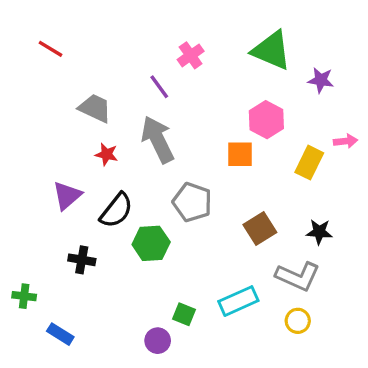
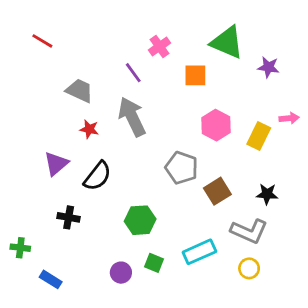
pink hexagon: (266, 120) -> (216, 125), moved
orange square: (240, 154) -> (195, 75), moved
gray pentagon: (192, 202) -> (182, 168), moved
green hexagon: (151, 243) -> (140, 220), moved
purple circle: (158, 341) -> (121, 273), moved

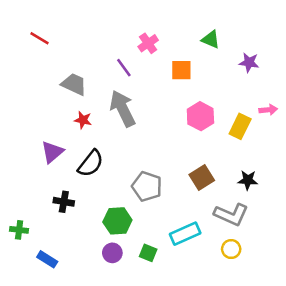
green triangle: (227, 42) -> (211, 40), size x0.6
gray pentagon: (182, 168) -> (147, 186), moved
green hexagon: (140, 220) -> (117, 221), moved
green square: (154, 263) -> (148, 253), moved

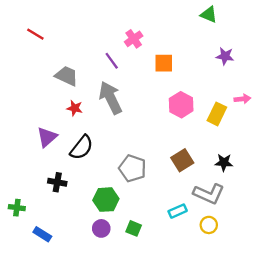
green triangle: (211, 40) -> (209, 15), moved
cyan rectangle: (185, 234) -> (178, 211), moved, size x0.7

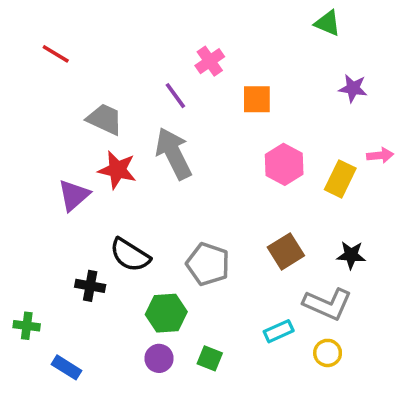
red star: (75, 108) -> (117, 170), size x1.5
purple triangle: (47, 137) -> (74, 195), moved
black semicircle: (82, 147) -> (130, 255), moved, turned 84

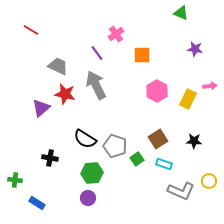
black semicircle: (130, 255) -> (85, 139), moved
gray L-shape: (328, 304) -> (181, 191), moved
cyan rectangle: (279, 331) -> (164, 164), moved, turned 42
yellow circle: (328, 353) -> (209, 181), moved
green square: (210, 358) -> (137, 159), moved, turned 32

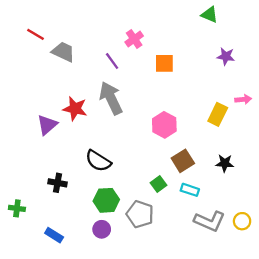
gray trapezoid: (58, 66) -> (63, 52), moved
pink hexagon: (157, 91) -> (164, 125), moved
gray pentagon: (115, 146) -> (140, 214), moved
yellow circle: (209, 181) -> (242, 221), moved
blue rectangle: (37, 203) -> (54, 235), moved

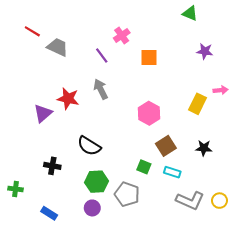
gray arrow: (111, 98) -> (101, 89), size x0.7
green square: (159, 184) -> (144, 167), turned -32

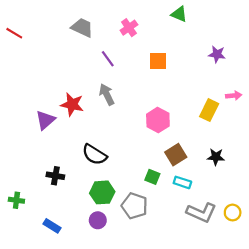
green triangle: (190, 13) -> (179, 14), moved
red line: (32, 31) -> (14, 33), moved
pink cross: (122, 35) -> (129, 28), moved
gray trapezoid: (58, 47) -> (82, 28), moved

